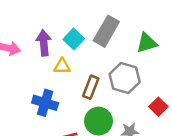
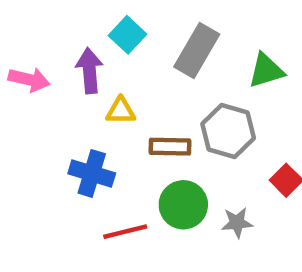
cyan square: (74, 39) -> (127, 35), moved
brown rectangle: (91, 87) -> (170, 147), turned 70

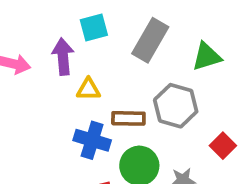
cyan square: (127, 35) -> (94, 28), turned 32
blue cross: (92, 173) -> (92, 140), moved

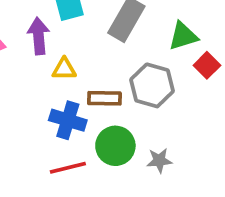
red square: (223, 146) -> (207, 65), moved

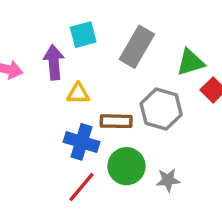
red line: (68, 168) -> (81, 187), turned -36

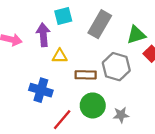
blue cross: (81, 142) -> (41, 90), moved

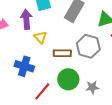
yellow triangle: (60, 56) -> (40, 37), turned 48

